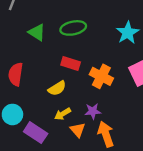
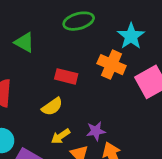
green ellipse: (73, 28) -> (79, 21), moved
orange cross: (101, 76) -> (112, 65), moved

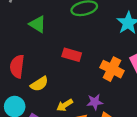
orange cross: (112, 65) -> (112, 69), moved
yellow semicircle: (52, 107) -> (39, 84), moved

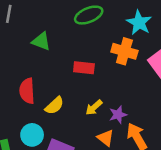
orange cross: (112, 69) -> (124, 51), moved
yellow arrow: (65, 105) -> (94, 107), moved

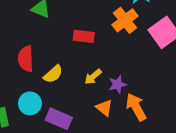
orange cross: (124, 51) -> (125, 20), turned 35

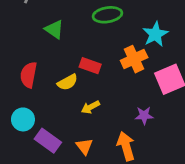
yellow semicircle: (53, 74) -> (68, 82), moved
purple star: (117, 84) -> (144, 115), moved
orange triangle: (104, 108) -> (84, 146), moved

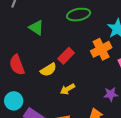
red rectangle: (90, 66) -> (66, 56), turned -63
red semicircle: (29, 75) -> (17, 65), turned -30

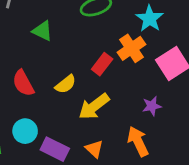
red rectangle: (66, 56) -> (102, 64), moved
yellow arrow: (67, 89) -> (94, 107), size x1.6

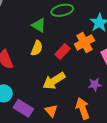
green triangle: (43, 31) -> (39, 25), moved
yellow semicircle: (66, 84) -> (37, 48), moved, turned -35

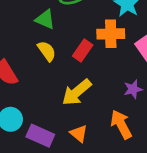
orange cross: (84, 42) -> (111, 34), turned 36
yellow semicircle: (37, 48) -> (47, 51), turned -49

